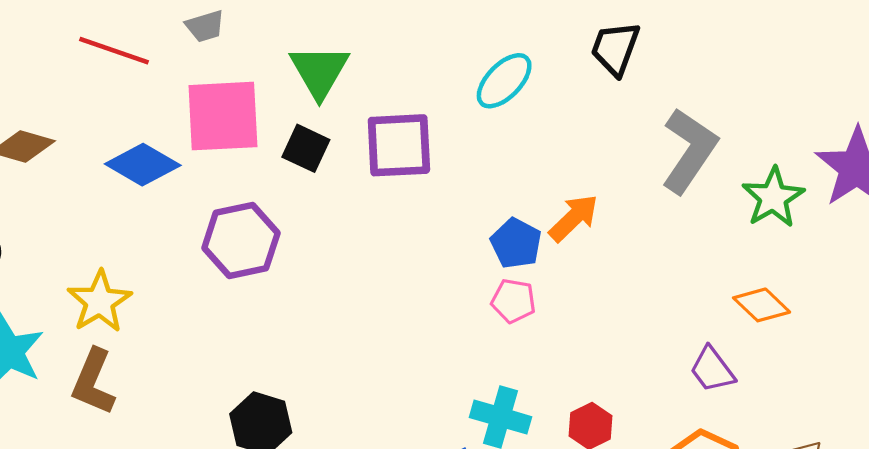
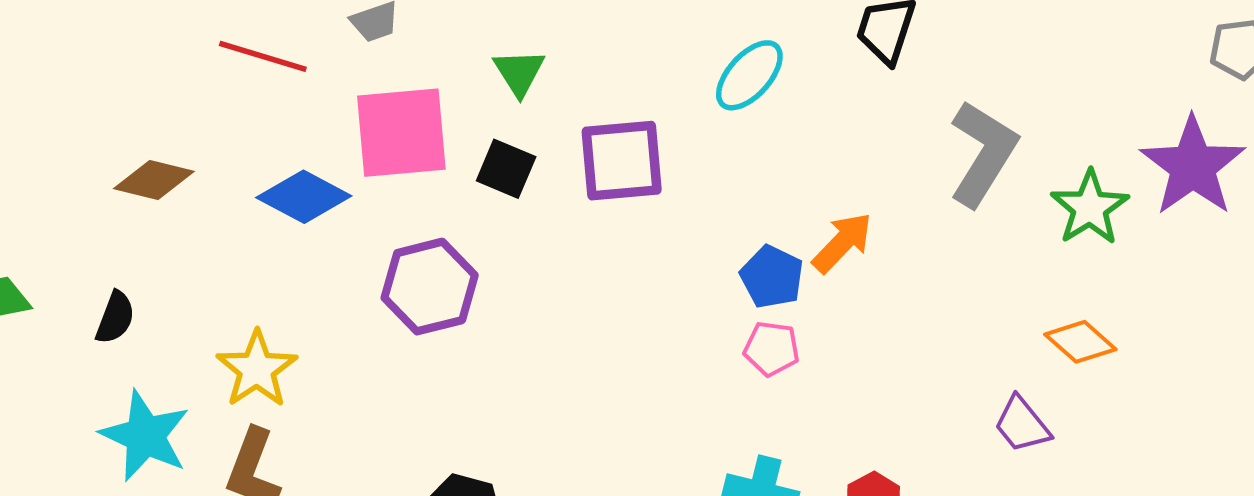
green triangle: (319, 71) -> (519, 72), size x0.7

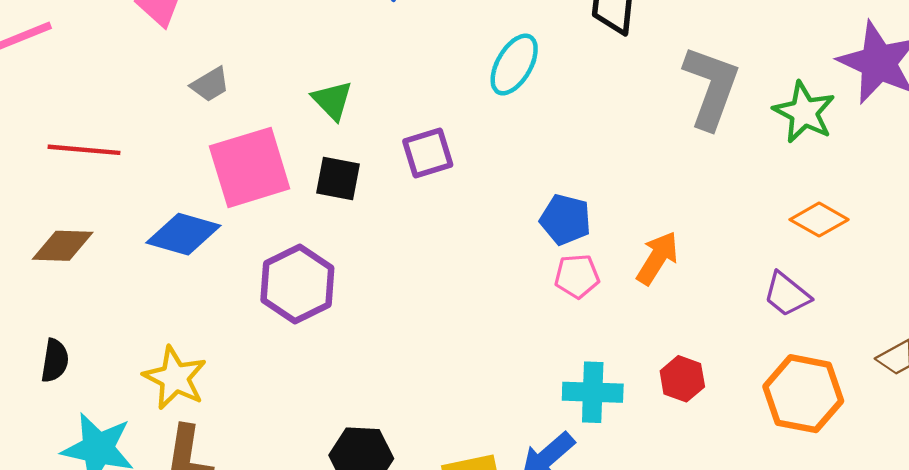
red line: (263, 56) -> (84, 150), moved
purple square: (622, 161) -> (428, 153), size x0.7
orange arrow: (842, 243) -> (657, 258), moved

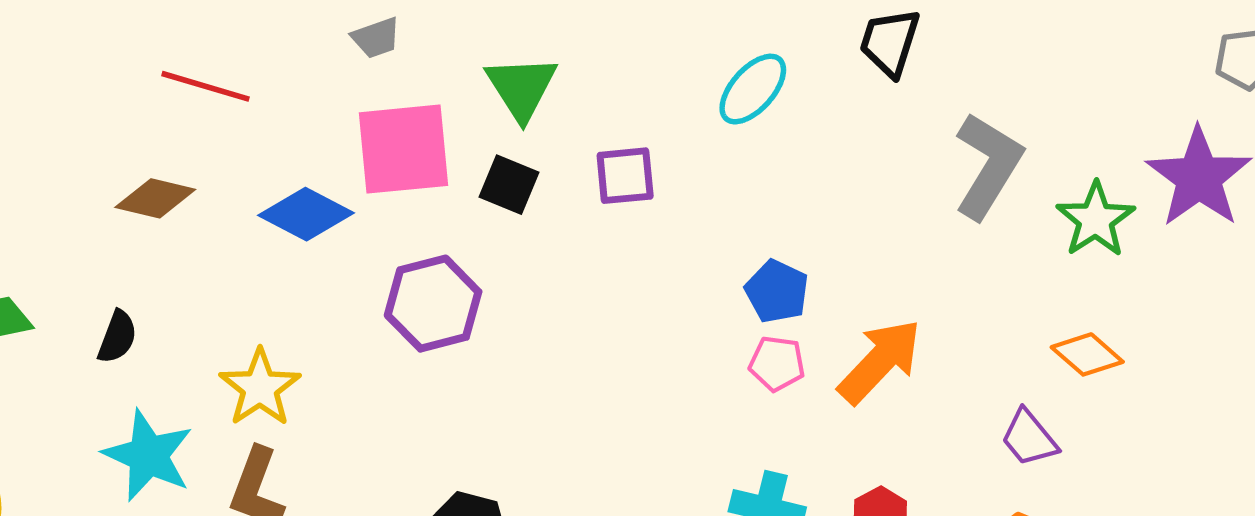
green triangle: (332, 100) -> (521, 88), size x1.4
orange arrow: (657, 258) -> (880, 361), size x1.4

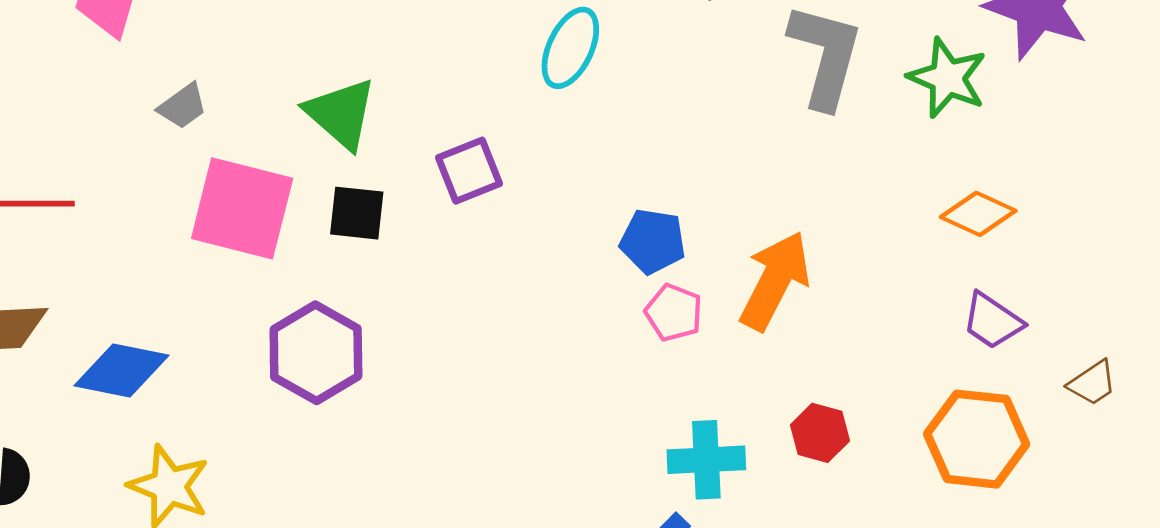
pink square: (404, 149) -> (242, 208), turned 36
blue diamond: (306, 214) -> (122, 370), moved
pink pentagon: (777, 364) -> (674, 313), turned 30
purple trapezoid: (1029, 438) -> (992, 321), moved

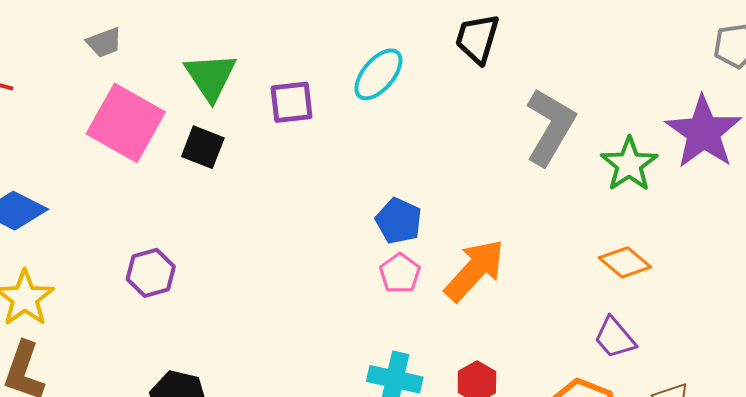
purple square: (469, 171) -> (291, 102), moved
purple hexagon: (316, 353) -> (151, 273), moved, size x0.7

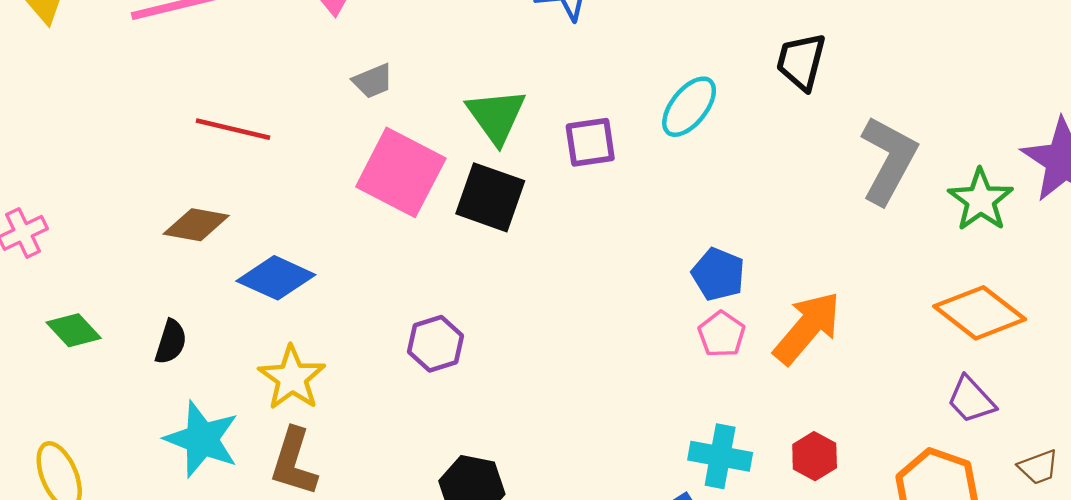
black square: (203, 147) -> (490, 197), size x1.4
orange diamond: (625, 262) -> (980, 313), size x1.5

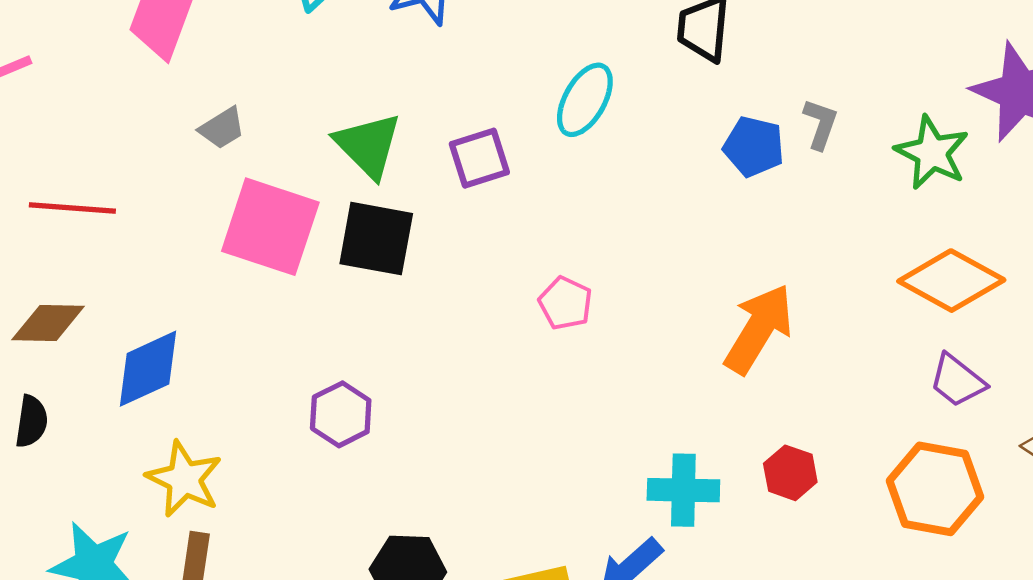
gray L-shape: (889, 160) -> (820, 124), size x0.5
blue pentagon: (718, 274) -> (754, 147), moved
blue diamond: (276, 278) -> (148, 369), turned -40
pink pentagon: (722, 334) -> (565, 303), moved
black semicircle: (171, 342) -> (31, 421), moved

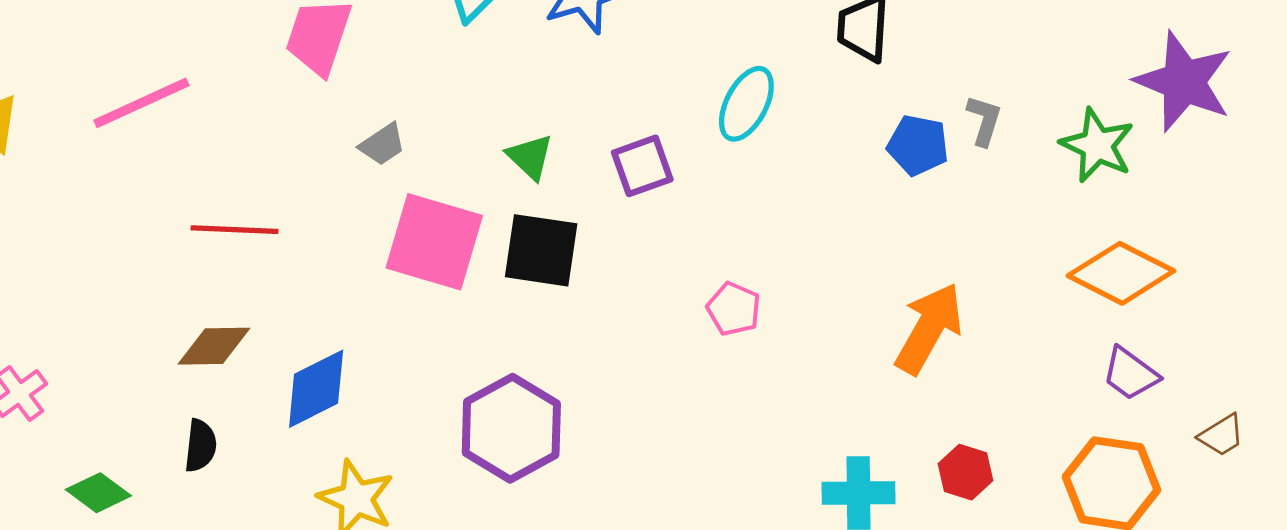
green triangle: (368, 145) -> (530, 157), size x0.7
purple hexagon: (341, 414) -> (511, 428), size x1.6

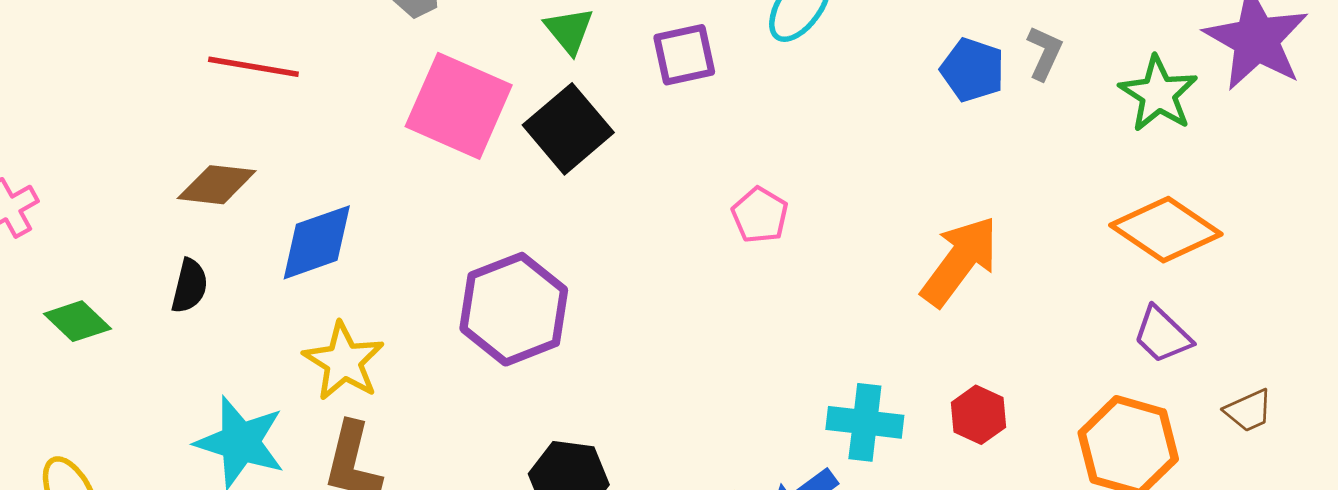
black square: (541, 250) -> (568, 129), turned 34

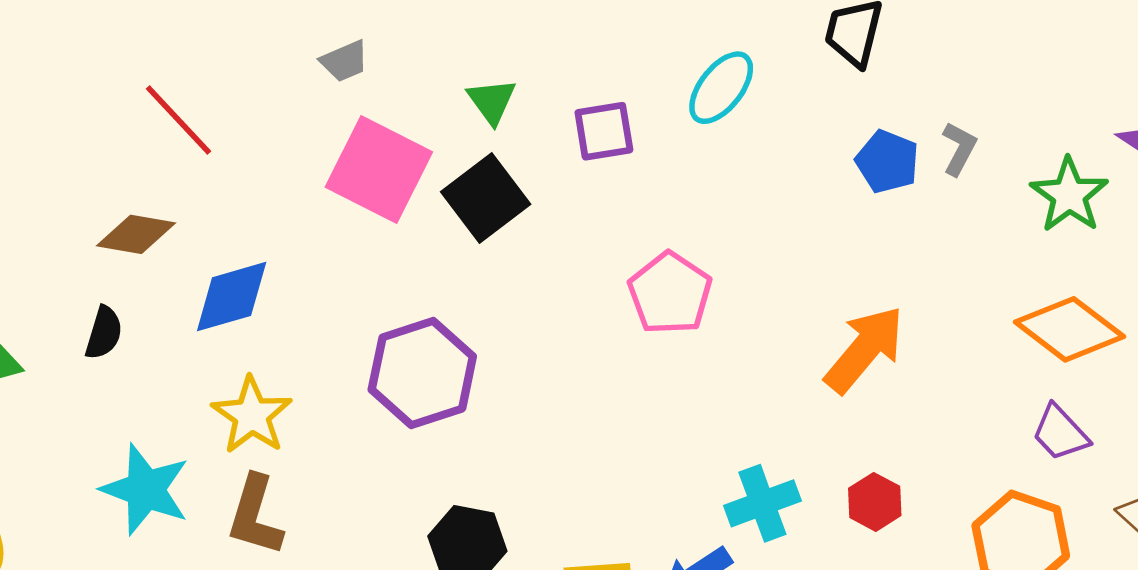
red line: (253, 67) -> (179, 120), turned 34
pink pentagon: (760, 215) -> (670, 293), size x1.5
cyan cross: (865, 422) -> (762, 503), turned -30

